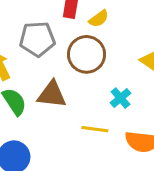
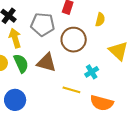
yellow semicircle: (99, 19) -> (100, 20), moved, turned -48

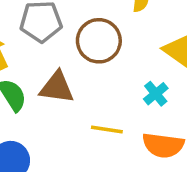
cyan cross: (92, 72) -> (156, 94), moved

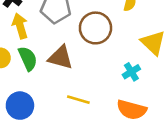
yellow line: (107, 129) -> (78, 100), moved

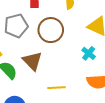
brown triangle: (61, 57) -> (32, 61), turned 50

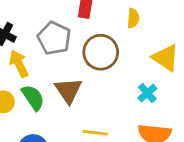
gray pentagon: (16, 26) -> (54, 38), turned 30

